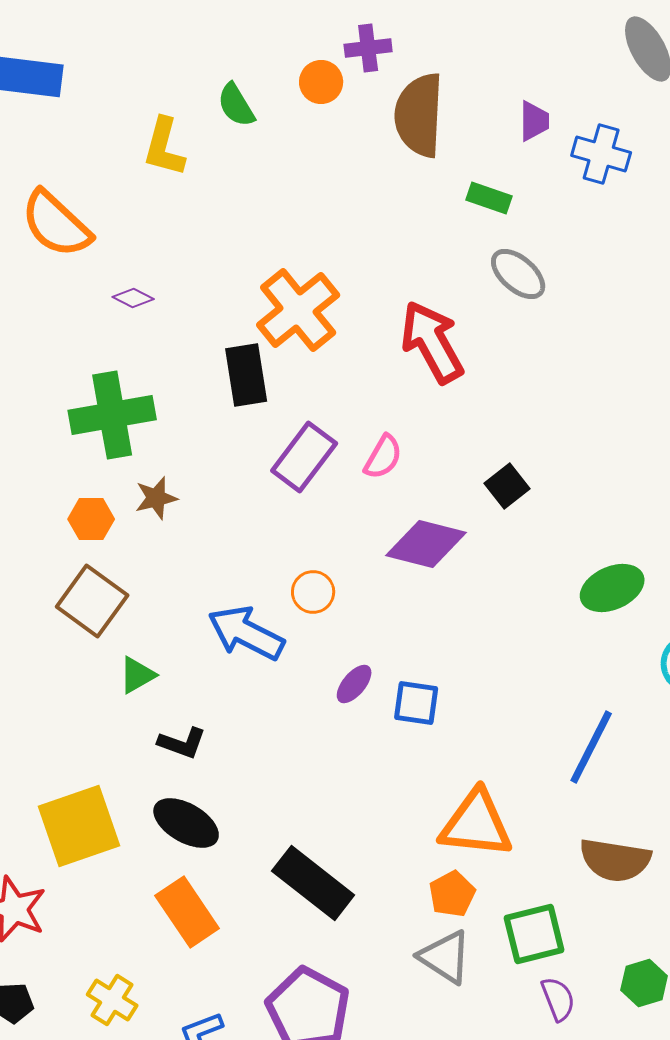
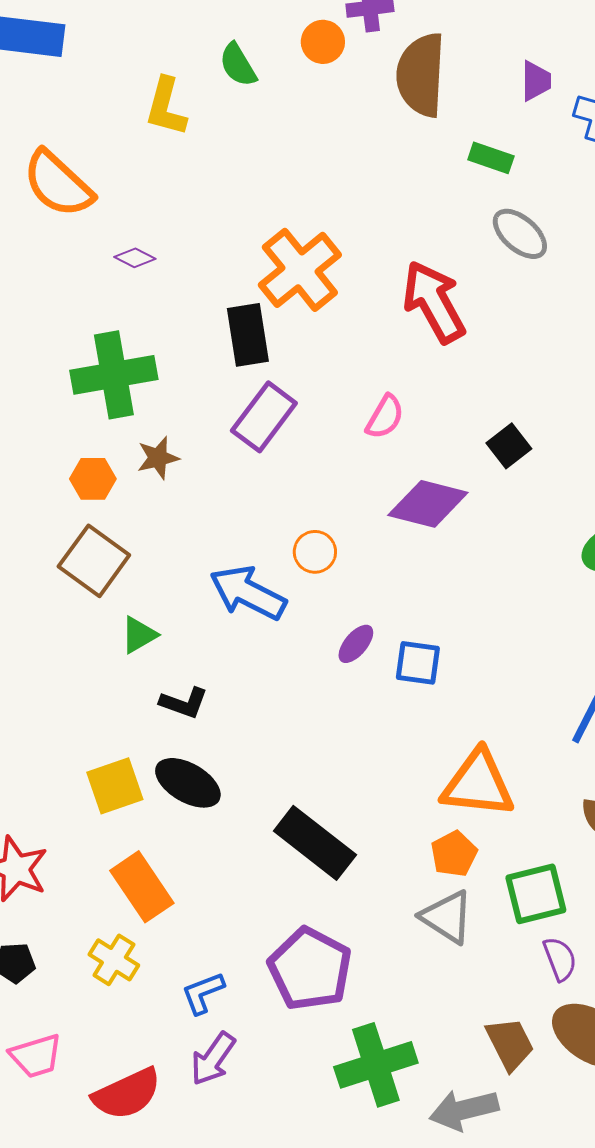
purple rectangle: (304, 457) -> (264, 417), moved
yellow square: (79, 826) -> (115, 786), moved, size x0.7
orange rectangle: (187, 912) -> (142, 887), moved

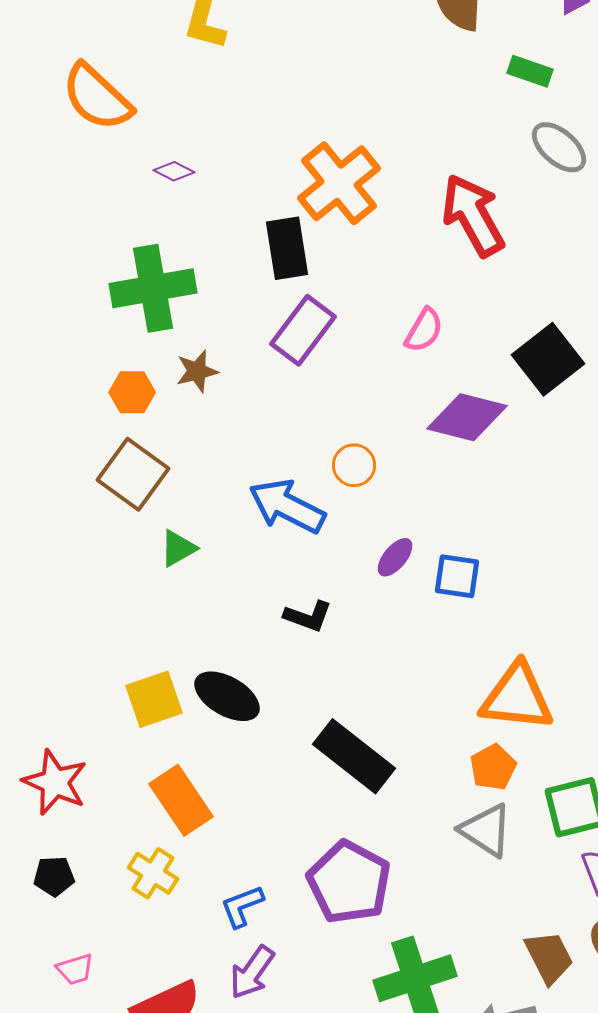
black square: (509, 446) -> (548, 359), size x1.6
black L-shape: (184, 703) -> (308, 616), moved
pink trapezoid: (36, 1056) -> (75, 969), size x0.7

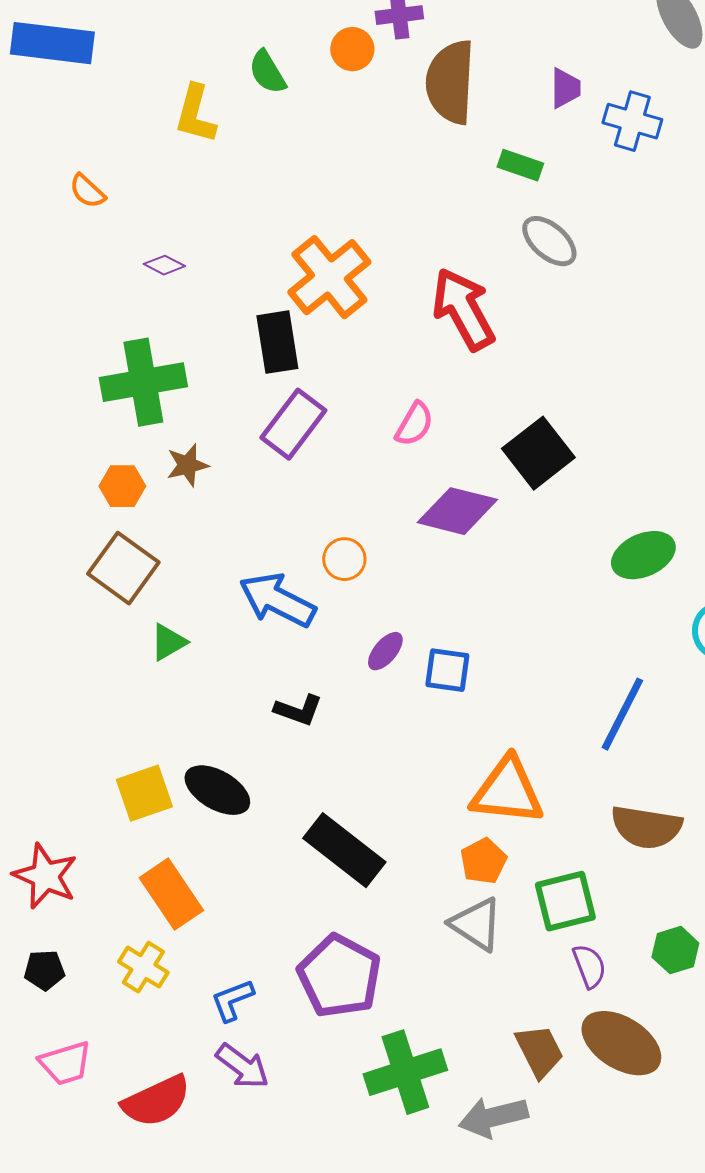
orange semicircle: (97, 97) -> (87, 191), size x0.5
pink trapezoid: (75, 969) -> (65, 1063), size x1.4
purple arrow: (252, 972) -> (242, 1066), turned -88

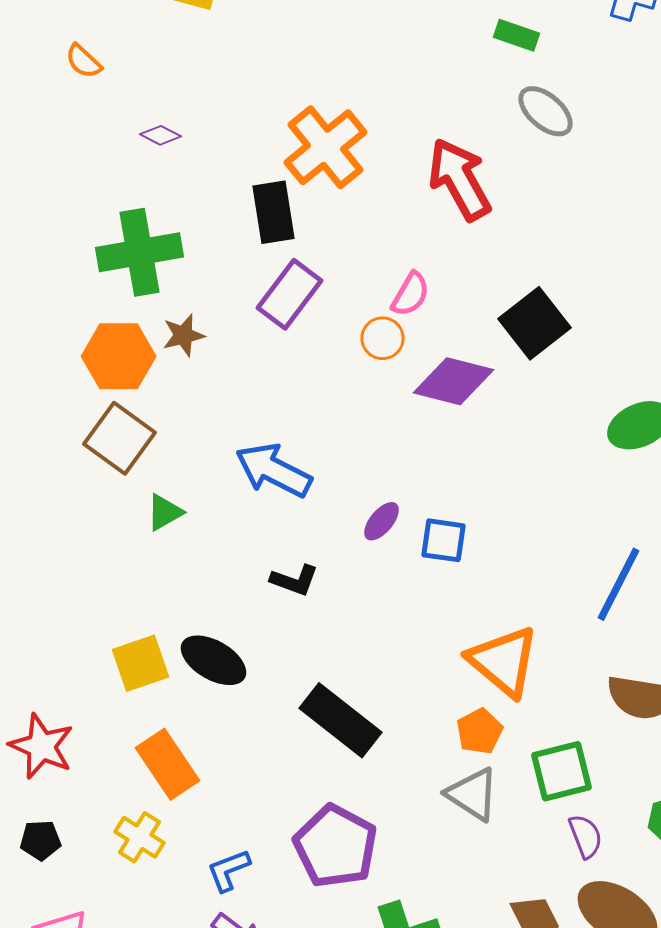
orange hexagon: (122, 486) -> (118, 356), size x1.6
orange circle: (344, 559) -> (382, 338), moved
orange triangle: (507, 791) -> (504, 661), turned 34

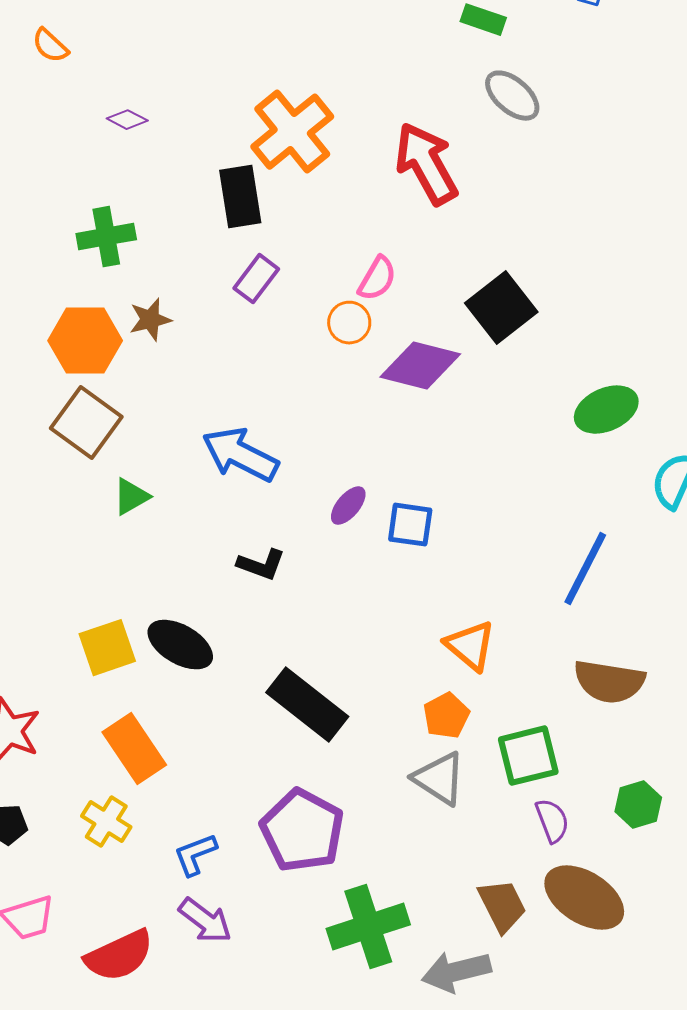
green cross: (140, 252) -> (106, 237), size x0.7
purple rectangle: (290, 294) -> (256, 279), size x0.7
orange triangle: (504, 661) -> (470, 646), size x0.7

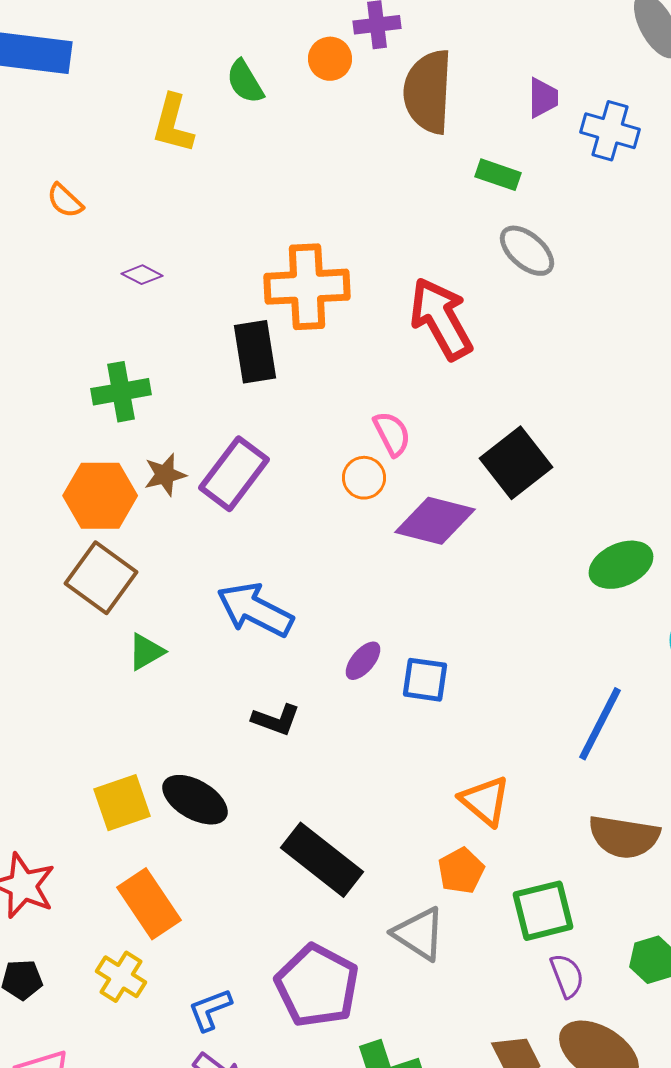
orange cross: (292, 132) -> (307, 287), turned 36
purple rectangle: (256, 279) -> (234, 474), moved, size x1.5
pink semicircle: (377, 279) -> (392, 434), turned -57
gray triangle: (439, 779) -> (419, 934), moved

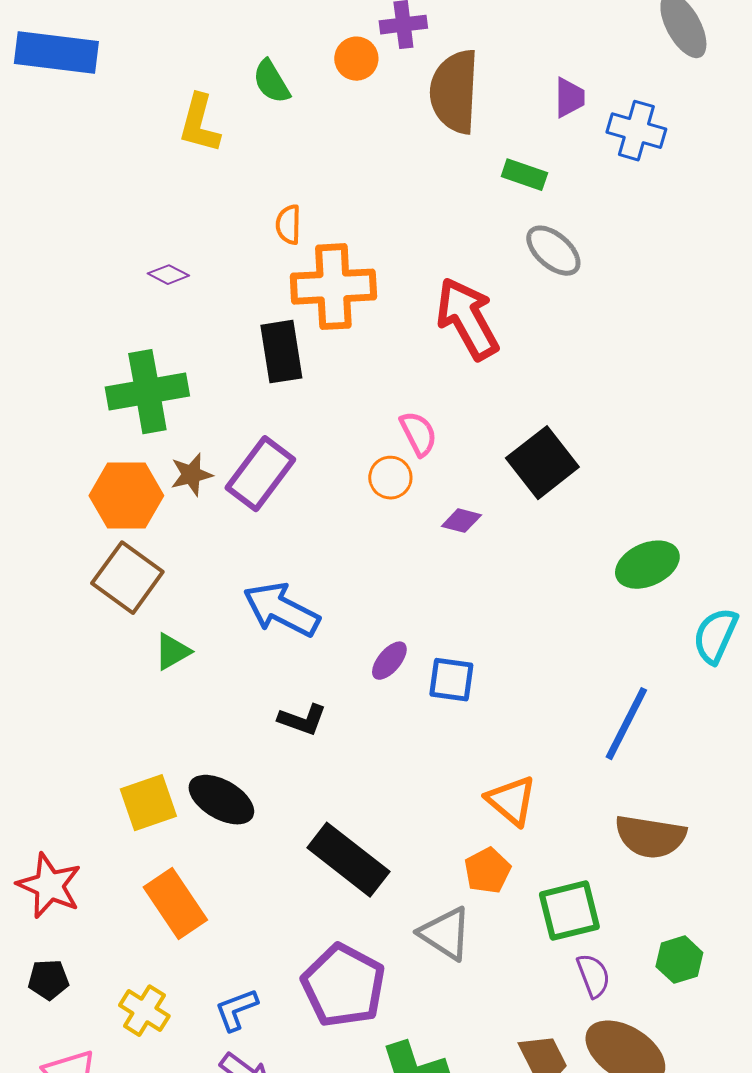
orange semicircle: (65, 201) -> (288, 225), moved, turned 48
green cross: (121, 392) -> (147, 392), size x1.4
purple diamond: (435, 521) -> (461, 521), size x0.5
yellow cross: (121, 977) -> (144, 1011), moved

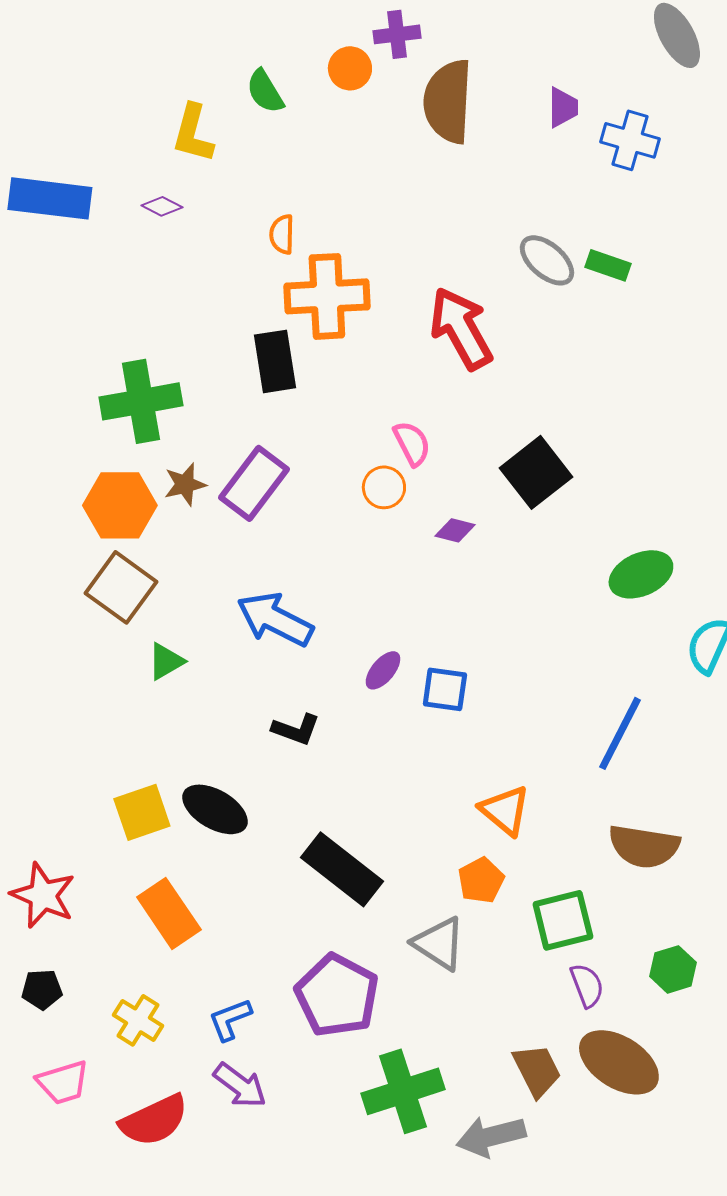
blue rectangle: (56, 53) -> (50, 198), moved
green rectangle: (524, 175) -> (608, 265), moved
purple diamond: (168, 275) -> (162, 206), moved

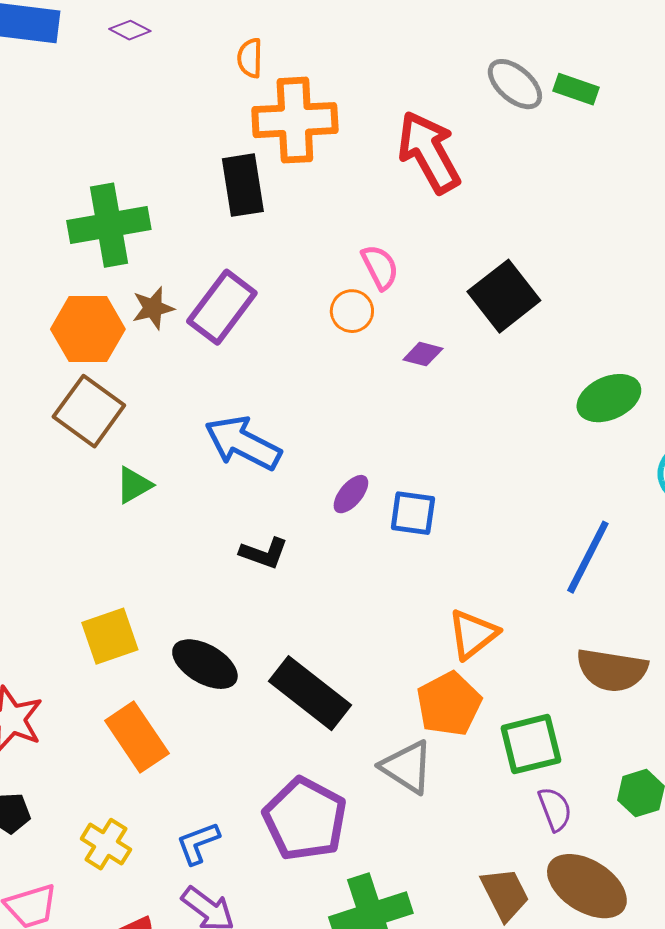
black ellipse: (215, 809) -> (205, 664), moved
orange triangle: (505, 810) -> (473, 634), turned 42
orange pentagon: (481, 880) -> (449, 704), size x1.4

